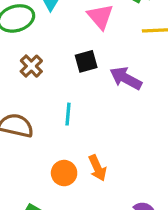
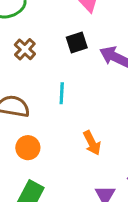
orange circle: (64, 173) -> (28, 148), moved

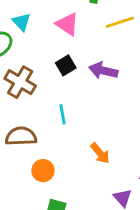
brown cross: (25, 49) -> (20, 82), size x1.5

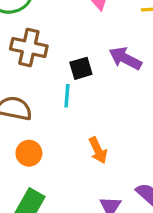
black square: (66, 65) -> (81, 68), moved
brown cross: (20, 82) -> (29, 47), turned -32

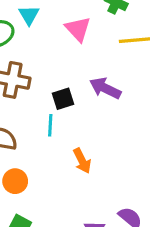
orange arrow: (98, 150) -> (82, 161), moved

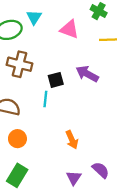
pink triangle: (78, 29) -> (69, 29), turned -30
orange arrow: (82, 161) -> (72, 140), moved

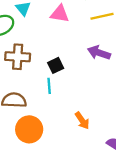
purple arrow: (87, 74) -> (99, 53), moved
orange circle: (17, 139) -> (29, 129), size x1.5

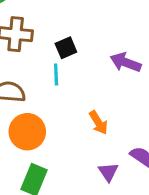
purple arrow: (99, 53) -> (126, 62), moved

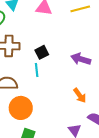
orange arrow: (98, 123) -> (80, 95), moved

